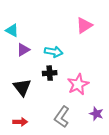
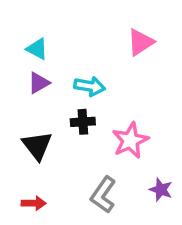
cyan triangle: (12, 30) -> (37, 49), moved

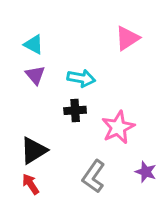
purple triangle: (39, 83) -> (35, 75), turned -40
black triangle: (37, 146) -> (34, 150), moved, turned 36
red arrow: (34, 203) -> (31, 184), turned -125

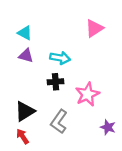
purple triangle: (35, 75) -> (26, 56), turned -35
gray L-shape: (94, 176) -> (59, 122), moved

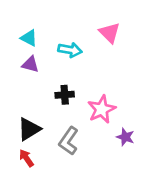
pink triangle: (94, 28) -> (110, 33), turned -42
cyan arrow: (60, 58) -> (70, 50), moved
purple star: (108, 127) -> (125, 137), moved

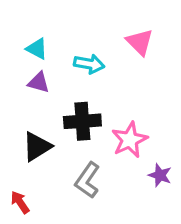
black cross: (65, 95) -> (82, 121), size x1.5
black triangle: (29, 129) -> (37, 147), moved
red arrow: (26, 158) -> (20, 202), moved

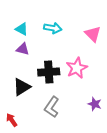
pink triangle: (140, 42) -> (93, 34), moved
cyan arrow: (89, 64) -> (53, 28), moved
pink star: (130, 140) -> (77, 68), moved

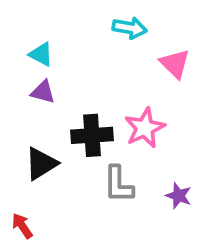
cyan arrow: (53, 28) -> (130, 28), moved
gray L-shape: (52, 107) -> (118, 184), moved, turned -35

